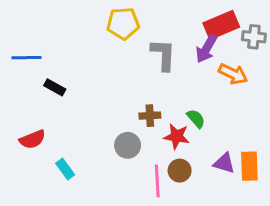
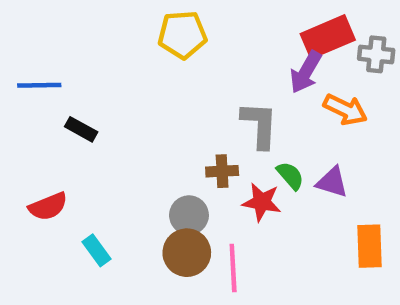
gray L-shape: (163, 55) -> (259, 125), moved
purple triangle: (224, 163) -> (332, 182), moved
brown circle: (180, 171) -> (187, 253), moved, size x1.4

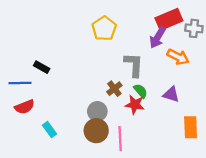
yellow pentagon: (182, 35) -> (104, 28), moved, turned -30
blue line: (39, 85) -> (20, 83), moved
brown cross: (222, 171) -> (114, 89), turned -35
green semicircle: (290, 176) -> (141, 91), moved

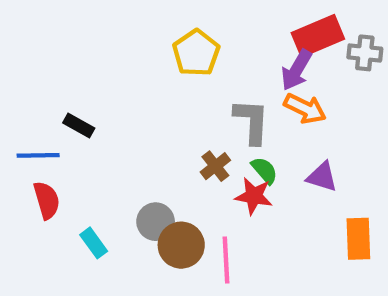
orange arrow: (178, 57) -> (305, 108), moved
red semicircle: (25, 107) -> (47, 200), turned -84
gray circle: (97, 111) -> (156, 222), moved

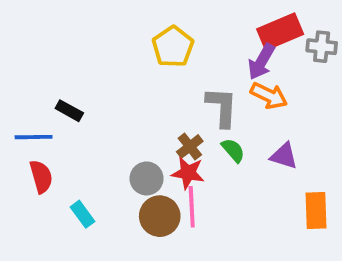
red star: (254, 196) -> (188, 173), moved
gray circle: (156, 222) -> (147, 178), moved
pink line: (226, 260) -> (192, 207), moved

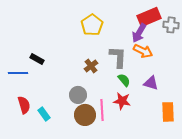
brown cross: (190, 146) -> (91, 66), moved
red star: (188, 173) -> (122, 101), moved
red semicircle: (41, 177) -> (24, 105), moved

